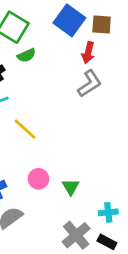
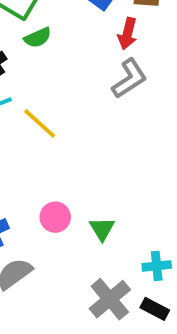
yellow line: (25, 129) -> (40, 123), moved

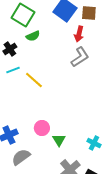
green triangle: (102, 229) -> (59, 140), moved
cyan cross: (157, 266) -> (94, 143), moved, turned 32

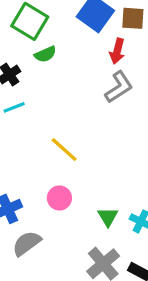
yellow line: (34, 80) -> (64, 150), moved
green triangle: (59, 140) -> (108, 217), moved

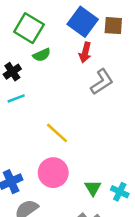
red arrow: (117, 51) -> (85, 52), moved
pink circle: (59, 198) -> (53, 173), size x1.5

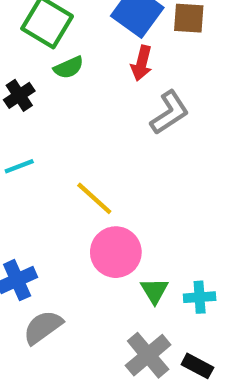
cyan line: (16, 98) -> (19, 166), moved
pink circle: (53, 173) -> (116, 252), moved
cyan cross: (120, 192) -> (200, 297), turned -30

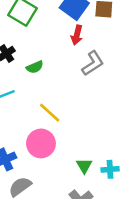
green semicircle: (69, 67) -> (35, 67), moved
pink circle: (116, 252) -> (41, 143), moved

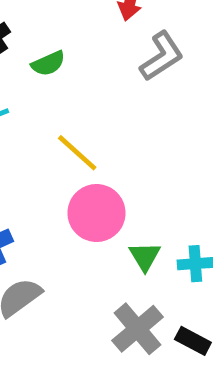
pink circle: (41, 143) -> (96, 213), moved

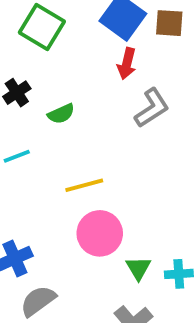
yellow line: (77, 153) -> (84, 185), turned -57

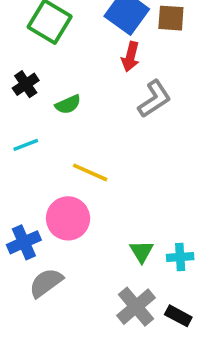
yellow line: (84, 185) -> (90, 172), turned 39
pink circle: (100, 233) -> (68, 218), moved

